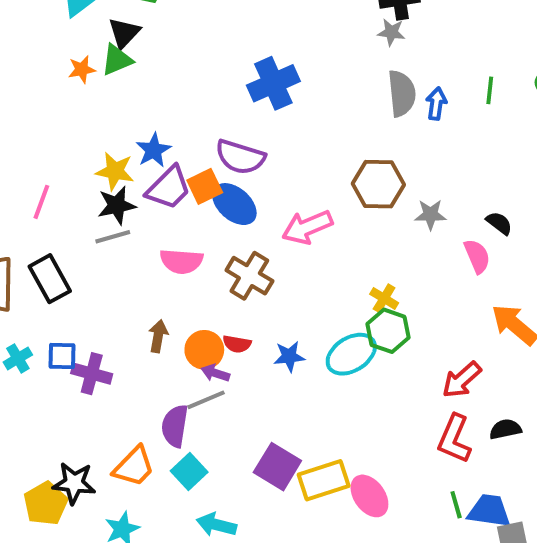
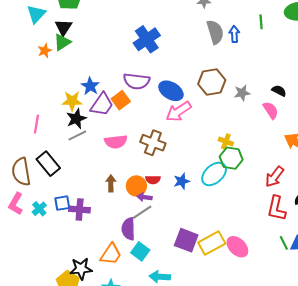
blue ellipse: (234, 204) -> (171, 91), moved

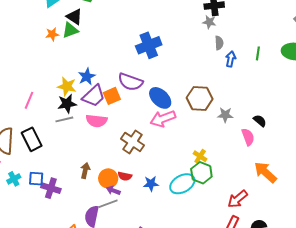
black triangle: (63, 27) -> (74, 17), turned -42
gray semicircle: (215, 32) -> (219, 43), moved, size x0.6
pink semicircle: (116, 142) -> (97, 121), moved

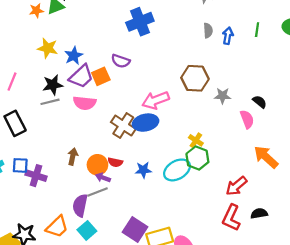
gray semicircle: (219, 43) -> (208, 30), moved
purple semicircle: (130, 82) -> (121, 61), size x0.7
yellow star: (67, 86) -> (48, 48), moved
blue ellipse: (160, 98) -> (146, 123), moved, turned -55

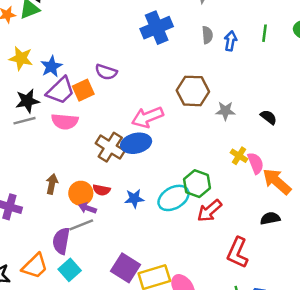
blue cross: (140, 22) -> (157, 28), moved
pink semicircle: (247, 119) -> (256, 163), moved
yellow cross: (196, 140) -> (239, 156), moved
red arrow: (236, 186) -> (209, 211), moved
black semicircle: (259, 213) -> (270, 218), moved

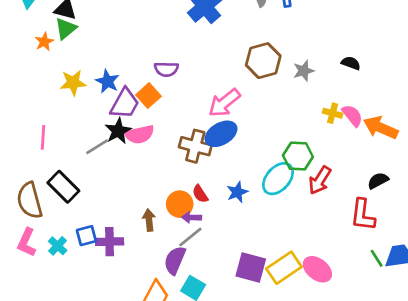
black star: (27, 101) -> (118, 131), moved
brown arrow: (52, 184) -> (149, 220), moved
red semicircle: (101, 190) -> (200, 194), turned 63
black semicircle: (270, 218) -> (378, 181), moved
purple semicircle: (61, 241) -> (175, 260), turned 30

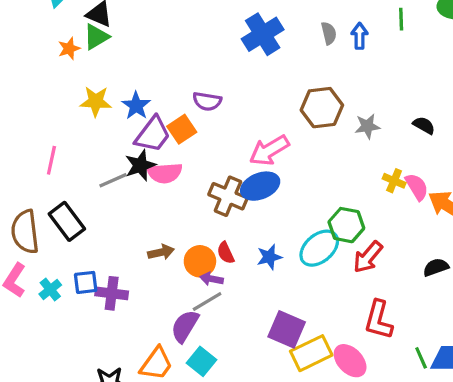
red L-shape: (363, 215) -> (378, 320), moved
brown arrow: (149, 220) -> (161, 252), moved, turned 75
purple square: (251, 267) -> (287, 329), moved

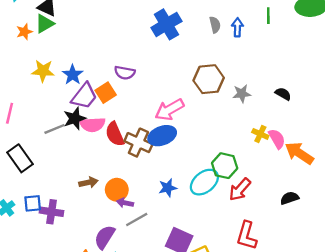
red semicircle: (226, 253) -> (115, 134), moved, size x1.5
gray line: (207, 302) -> (137, 219), moved

